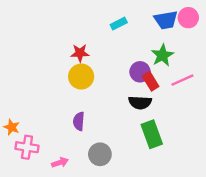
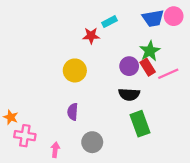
red star: (80, 53) -> (91, 36), moved
red rectangle: (151, 81) -> (148, 67), moved
pink arrow: (60, 163) -> (55, 150), turned -64

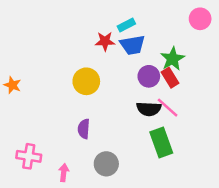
blue trapezoid: (153, 18) -> (133, 45), moved
pink line: (168, 74) -> (168, 108), moved, turned 66
orange star: (11, 117) -> (12, 85), moved

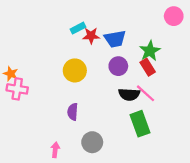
cyan rectangle: (126, 25) -> (78, 28), moved
purple circle: (149, 76) -> (118, 66), moved
pink cross: (29, 156) -> (17, 89), moved

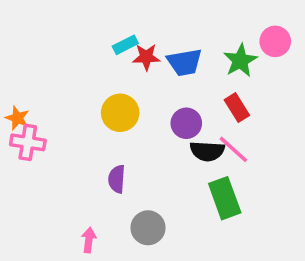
pink circle: (174, 16) -> (275, 41), moved
green star: (150, 51) -> (240, 61), moved
purple circle: (118, 66) -> (186, 123), moved

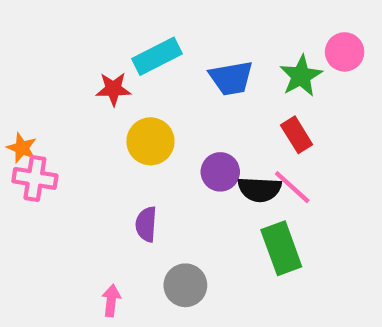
cyan rectangle: (125, 45) -> (157, 56), size x1.5
red star: (146, 57) -> (113, 89), moved
purple circle: (186, 123) -> (220, 172), moved

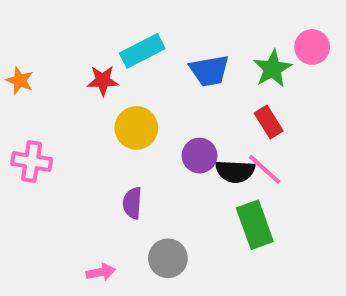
orange star: (22, 148) -> (20, 81), moved
pink arrow: (111, 301) -> (101, 272), turned 72

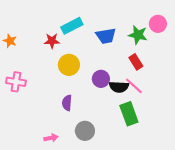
green star: (273, 69) -> (138, 35), turned -30

